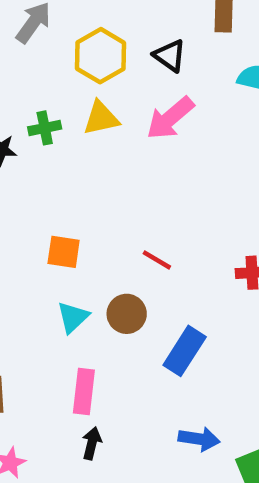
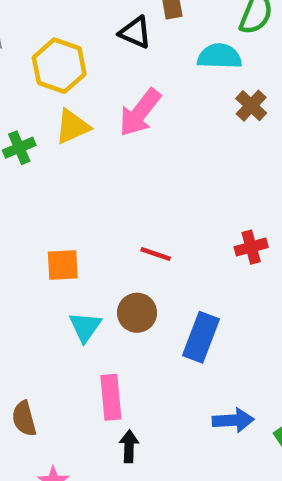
black triangle: (170, 56) -> (135, 32), moved

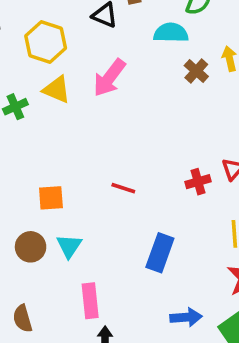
yellow triangle: (72, 127) -> (57, 90), turned 48
brown circle: (137, 313) -> (31, 247), moved

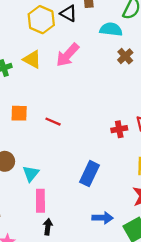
yellow hexagon: (46, 42) -> (41, 20), moved
red line: (123, 188) -> (53, 122), moved
orange square: (51, 198) -> (19, 113), moved
cyan triangle: (69, 246) -> (31, 174), moved

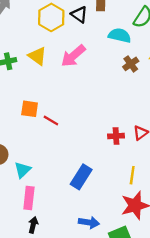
orange square: (19, 113) -> (30, 109), moved

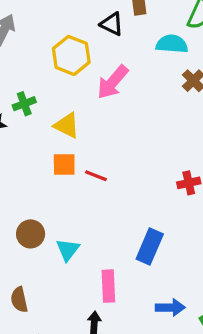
yellow hexagon: (51, 17) -> (71, 55), moved
yellow triangle: (37, 56) -> (67, 125), moved
pink rectangle: (29, 198) -> (108, 286), moved

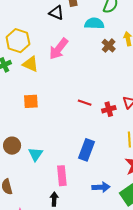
yellow hexagon: (71, 55) -> (18, 41), moved
yellow triangle: (67, 125) -> (30, 64), moved
red line: (96, 176) -> (85, 103), moved

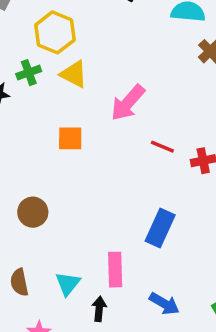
pink arrow: (59, 49) -> (128, 103), moved
cyan triangle: (36, 154) -> (68, 284), moved
blue arrow: (101, 187) -> (164, 304), moved, turned 30

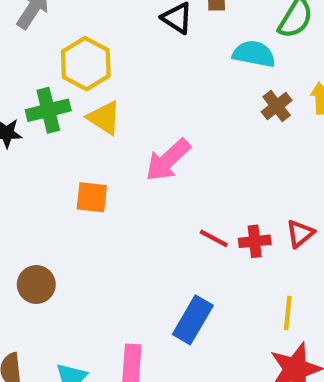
green cross: (29, 73) -> (48, 110), size x1.4
red line: (162, 147) -> (214, 238), moved

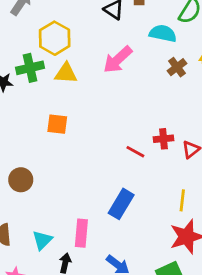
yellow triangle: (104, 118) -> (66, 73), turned -30
pink arrow: (168, 160) -> (118, 60), moved
red cross: (255, 241) -> (164, 139), moved

